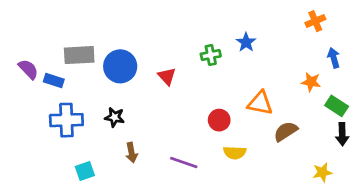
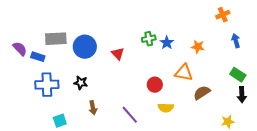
blue star: (246, 42) -> (167, 43), moved
orange star: (311, 82) -> (198, 47), moved
purple line: (184, 162) -> (130, 115), turned 30

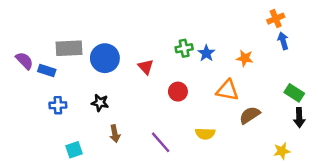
blue arrow: (236, 41) -> (283, 41), moved
blue cross: (47, 85) -> (58, 105), size x0.6
red circle: (155, 85) -> (178, 92), moved

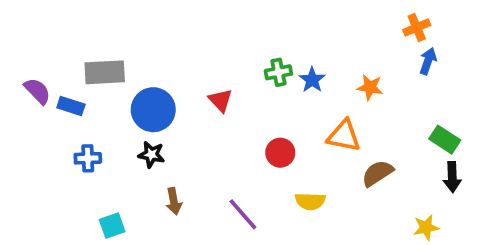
blue arrow: (283, 41) -> (428, 61), turned 35
blue circle: (105, 58) -> (153, 110), moved
red circle: (178, 92) -> (280, 153), moved

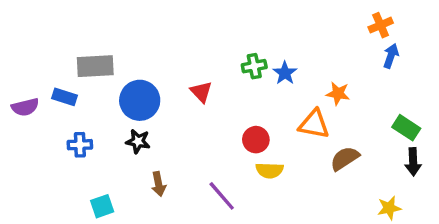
orange star: (370, 87) -> (338, 93), moved
purple semicircle: (37, 91) -> (25, 107), moved, turned 120
yellow semicircle: (310, 201) -> (270, 170), moved

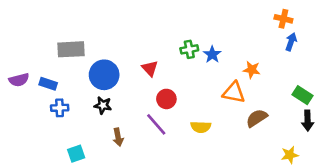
orange cross: (381, 25) -> (283, 19), turned 36
blue rectangle: (65, 97) -> (48, 84), moved
red circle: (256, 140) -> (166, 99), moved
purple line: (222, 196) -> (156, 124), moved

